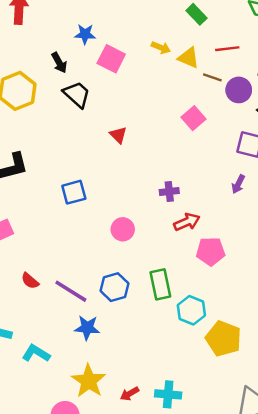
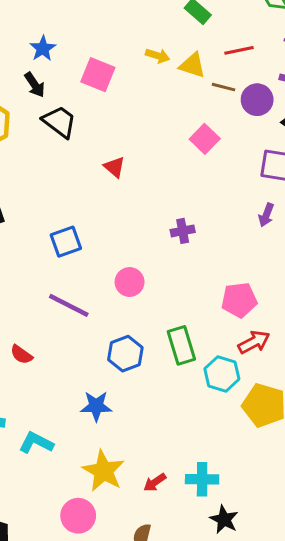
blue star: (85, 34) -> (43, 49), moved, turned -30
red arrow: (187, 222) -> (254, 342), moved
purple line: (71, 291) -> (69, 305), moved

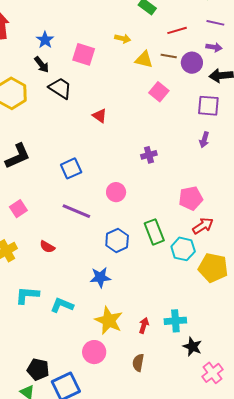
yellow triangle: (192, 65) -> (144, 60), moved
red arrow: (155, 482) -> (144, 325), turned 147

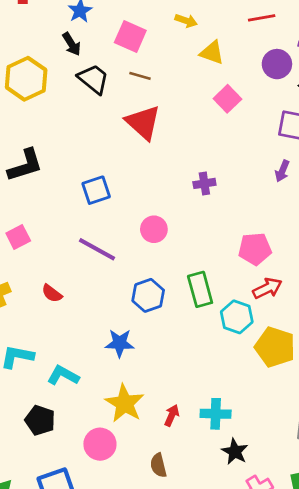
brown line: (169, 56) -> (140, 76), moved
red triangle: (100, 116) -> (143, 123), size x1.8
brown semicircle: (138, 363) -> (158, 465), turned -30
black pentagon: (38, 369) -> (40, 420), moved

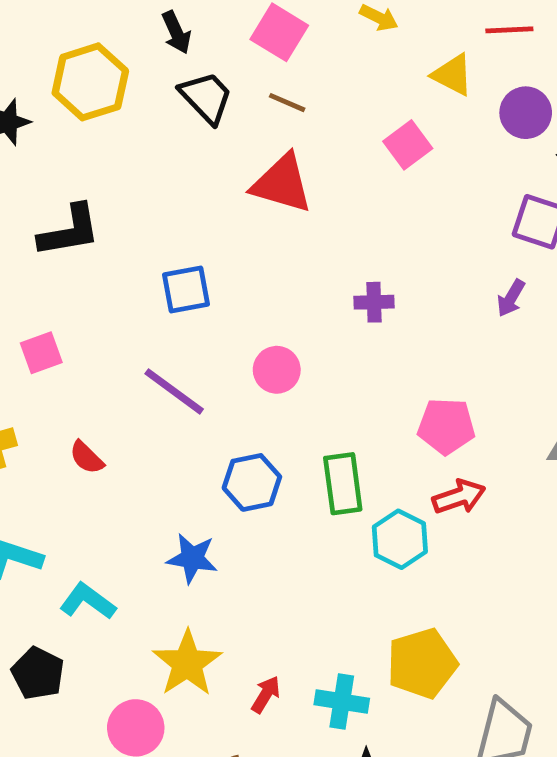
yellow triangle: (212, 53) -> (453, 75), moved
pink square: (227, 99) -> (408, 145), moved
red triangle: (143, 123) -> (282, 183), turned -33
yellow pentagon: (275, 347) -> (422, 663), moved, turned 30

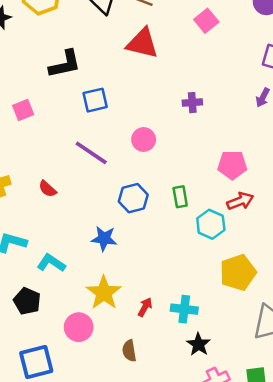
black L-shape: (69, 231) -> (65, 64), moved
pink square: (41, 353) -> (23, 110), moved
green rectangle: (343, 484) -> (180, 197), size x0.7
yellow pentagon: (422, 663) -> (238, 272), moved

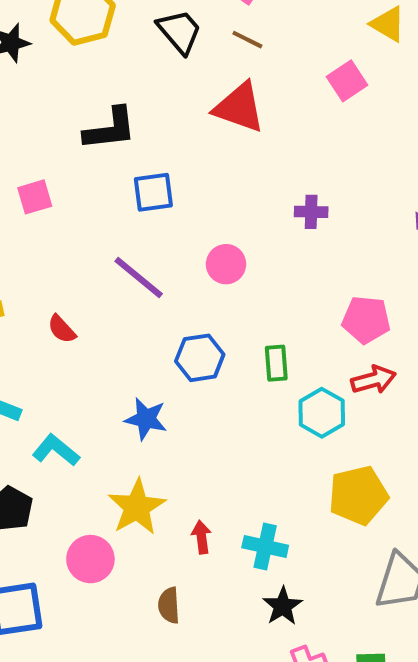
red arrow: (145, 307) -> (201, 537), turned -42

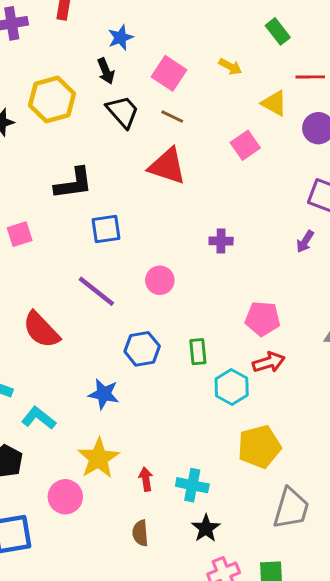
red semicircle: (62, 329) -> (41, 330), size x1.8
brown semicircle: (169, 605) -> (140, 533), moved

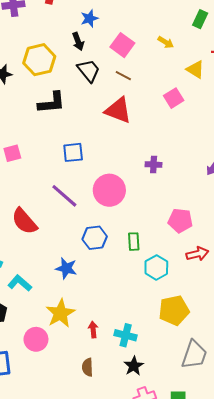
green rectangle: (278, 31) -> (200, 19), turned 60
black L-shape: (74, 183) -> (52, 103), moved
pink circle: (160, 280) -> (109, 190), size x1.6
red arrow: (269, 362) -> (197, 254), moved

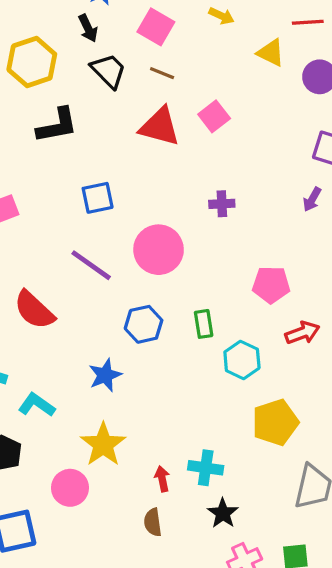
pink square: (174, 98) -> (214, 116), moved
blue star: (66, 268) -> (105, 375), turned -30
red arrow: (93, 330) -> (162, 479), moved

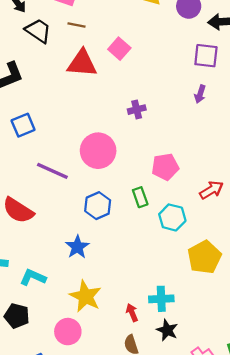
blue square: (98, 198) -> (23, 125), moved
pink pentagon: (271, 285) -> (165, 167), moved
black star: (223, 513) -> (167, 330), moved

